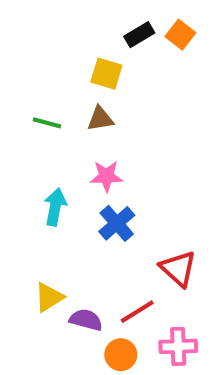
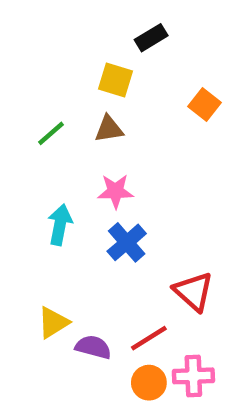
orange square: (180, 35) -> (205, 104), moved
green line: (47, 123) -> (51, 133), turned -56
orange circle: (121, 355) -> (149, 383), moved

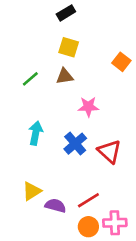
black rectangle: (151, 38) -> (66, 13), moved
pink star: (116, 191) -> (88, 107), moved
red triangle: (193, 291) -> (110, 151), moved

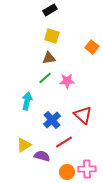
green line: (30, 79) -> (45, 78), moved
blue cross: (75, 144) -> (52, 120), moved
red line: (88, 200) -> (64, 142), moved

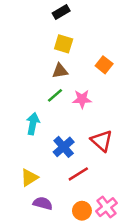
orange square: (92, 47) -> (104, 65), moved
purple semicircle: (42, 156) -> (43, 203), moved
pink cross: (87, 169) -> (106, 207), turned -36

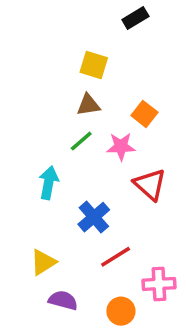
black rectangle: (61, 12) -> (135, 18), moved
orange square: (104, 65) -> (144, 114), moved
red triangle: (102, 141) -> (150, 184), moved
pink cross: (106, 207) -> (159, 284), moved, turned 35

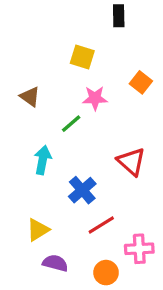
black rectangle: (135, 18) -> (119, 16), turned -60
brown triangle: (88, 105) -> (30, 97), moved, turned 45
orange square: (144, 114) -> (141, 82), moved
pink star: (121, 146) -> (95, 98), moved

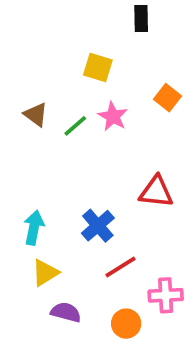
pink star: (95, 98) -> (113, 116), turned 30
green line: (71, 124) -> (75, 126), moved
cyan arrow: (43, 160) -> (34, 228), moved
red triangle: (131, 162) -> (156, 192), turned -36

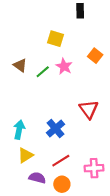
red triangle: (156, 192) -> (89, 109), turned 48
red line: (120, 267) -> (61, 161), moved
orange circle: (126, 324) -> (62, 184), moved

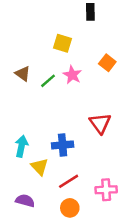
blue cross: (55, 129) -> (63, 145), turned 36
yellow triangle: (26, 155) -> (40, 167), moved, turned -42
purple semicircle: (37, 178) -> (25, 201), moved

